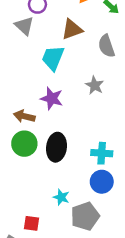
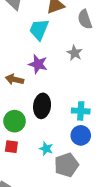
green circle: (24, 144) -> (15, 121), moved
red square: (31, 223) -> (11, 147), moved

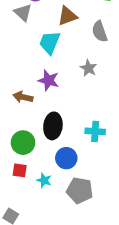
blue circle: (81, 135) -> (66, 158), moved
cyan star: (46, 149) -> (44, 180), moved
gray pentagon: (66, 165) -> (80, 190), turned 30

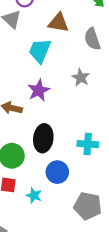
brown triangle: (67, 16) -> (58, 23), turned 30
purple star: (49, 80) -> (39, 90), turned 30
gray pentagon: (80, 190) -> (88, 206), moved

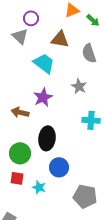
cyan trapezoid: (40, 51) -> (44, 63), turned 105
cyan cross: (88, 144) -> (91, 120), moved

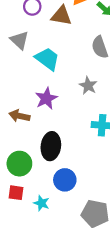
gray triangle: (20, 36) -> (19, 40), moved
brown triangle: (60, 39) -> (61, 16), moved

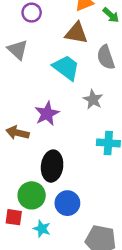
brown triangle: (61, 16) -> (76, 33), moved
cyan trapezoid: (47, 59) -> (66, 68), moved
green circle: (19, 164) -> (32, 195), moved

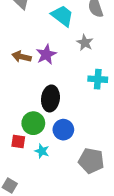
brown arrow: (18, 133) -> (21, 57), moved

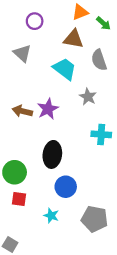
green circle: (33, 123) -> (15, 172), moved
cyan star: (42, 151) -> (51, 216), moved

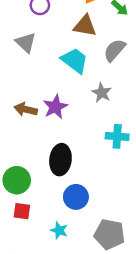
gray semicircle: (99, 60) -> (115, 50), turned 60

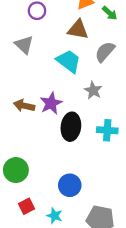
black ellipse: (60, 160) -> (71, 127), moved
red square: (22, 211) -> (26, 206), moved, turned -35

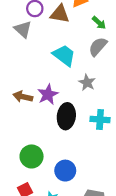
green arrow: (110, 13) -> (99, 23), moved
brown triangle: (78, 29) -> (60, 14), moved
gray triangle: (24, 45) -> (23, 29), moved
green circle: (16, 170) -> (32, 156), moved

